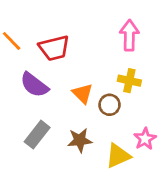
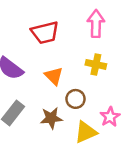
red trapezoid: (54, 48) -> (45, 33), moved
brown circle: (110, 105) -> (76, 99), moved

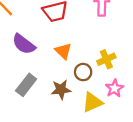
yellow cross: (96, 64) -> (106, 59), moved, turned -36

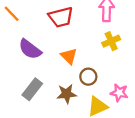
yellow cross: (106, 59) -> (111, 41), moved
pink star: (115, 88) -> (119, 93), turned -30

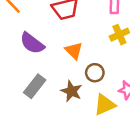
brown star: (67, 94) -> (71, 91), turned 30

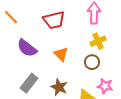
brown circle: (95, 73) -> (92, 62), moved

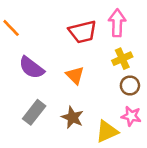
red trapezoid: (54, 20) -> (83, 32), moved
brown circle: (92, 62) -> (130, 85), moved

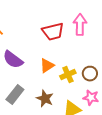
yellow cross: (122, 59) -> (68, 75), moved
orange triangle: (75, 75) -> (47, 66), turned 42

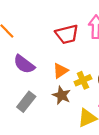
brown star: (45, 99) -> (62, 95), moved

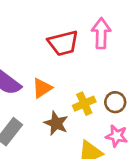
orange triangle: (60, 71) -> (42, 88), moved

